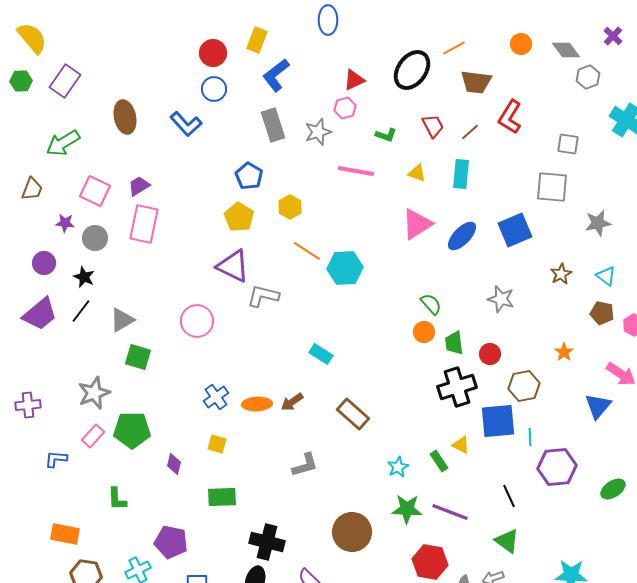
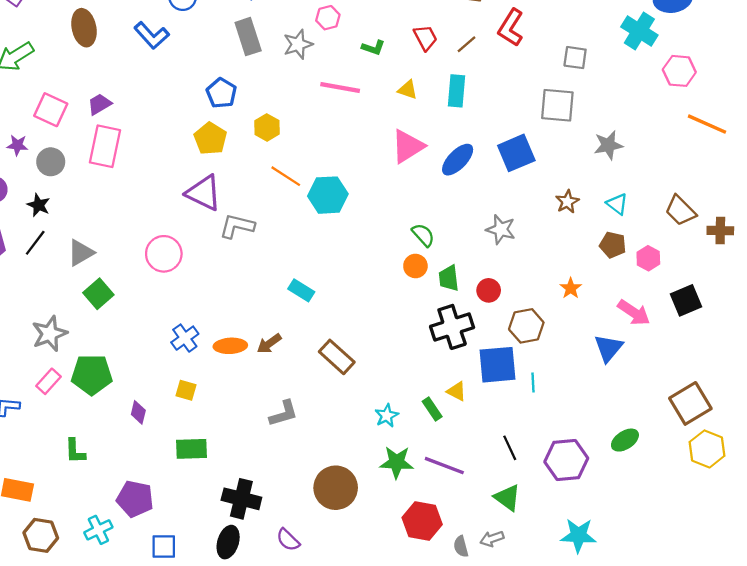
green square: (138, 357) -> (98, 294), turned 32
purple hexagon: (557, 467) -> (566, 460), moved

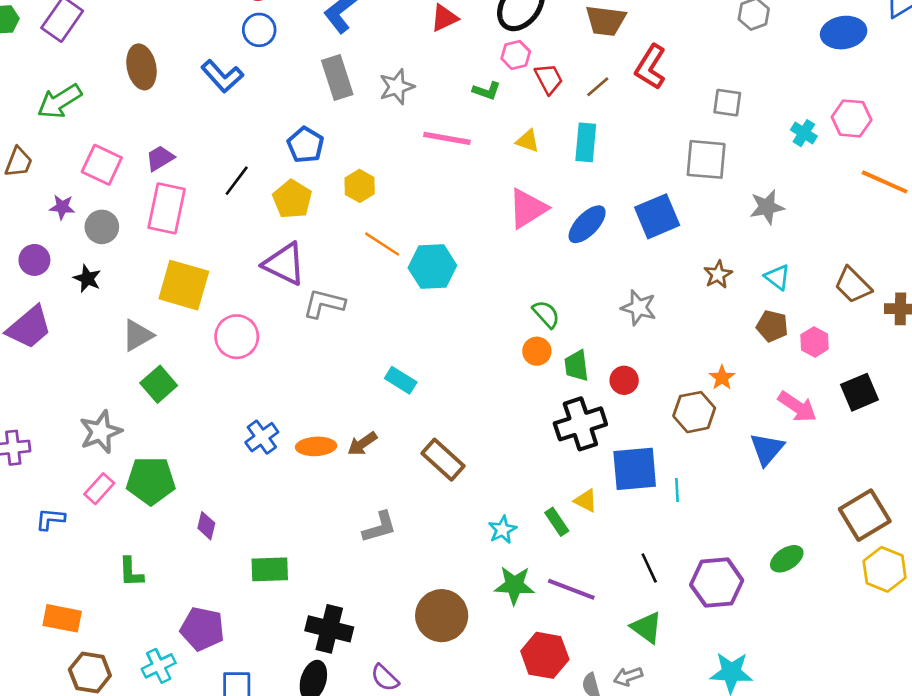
pink hexagon: (328, 18) -> (516, 55), moved
cyan cross: (639, 31) -> (804, 133), moved, size x0.6
black line: (35, 243) -> (237, 181), moved
brown hexagon: (526, 326) -> (694, 412), moved
yellow square: (186, 390) -> (184, 285), moved, size x2.0

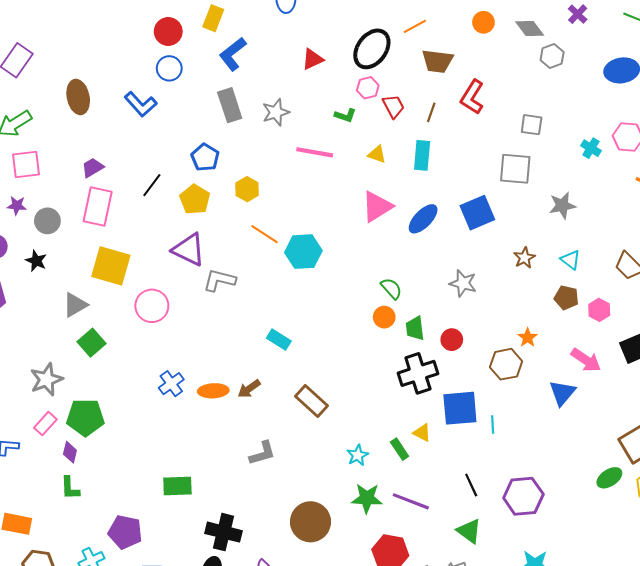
brown line: (598, 87) -> (431, 112), turned -30
pink square: (102, 165) -> (26, 165), moved, turned -32
purple diamond: (206, 526) -> (70, 452), moved
green ellipse: (787, 559) -> (609, 478), moved

